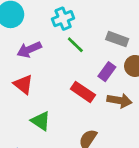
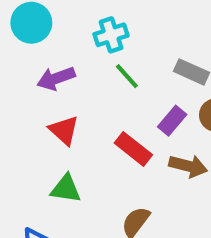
red triangle: (23, 84) -> (64, 130), moved
green triangle: (41, 121) -> (66, 189), turned -30

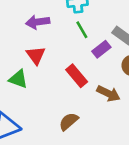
purple rectangle: (172, 121) -> (101, 49), moved
green triangle: (66, 189) -> (18, 79), moved

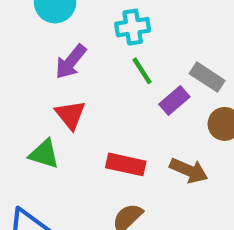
purple arrow: (38, 22) -> (71, 62), turned -40
red rectangle: (77, 76) -> (126, 164), moved, turned -35

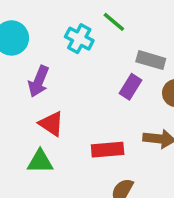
cyan cross: (133, 27) -> (79, 39), turned -36
green line: (142, 71) -> (114, 22), moved

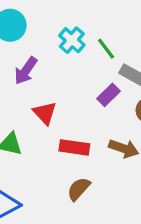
green line: (114, 22) -> (106, 49), moved
red triangle: (51, 124) -> (45, 113), moved

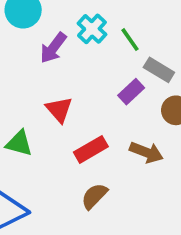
purple arrow: (26, 71) -> (53, 48), moved
red rectangle: (74, 147) -> (91, 149), turned -40

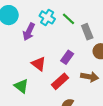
gray rectangle: (159, 70) -> (87, 32), turned 49
purple rectangle: (131, 92) -> (67, 57), moved
green triangle: (19, 143) -> (21, 86), turned 35

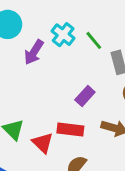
red triangle: (39, 64) -> (43, 143), moved
red rectangle: (60, 81) -> (70, 130), turned 42

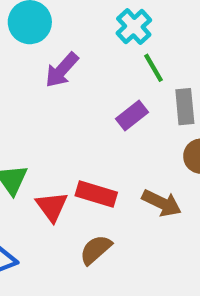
cyan cross: (63, 35) -> (134, 27), moved
purple rectangle: (85, 96) -> (132, 115), moved

